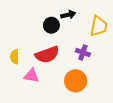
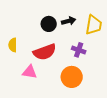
black arrow: (68, 15) -> (69, 21), moved
yellow semicircle: (15, 57) -> (13, 45), moved

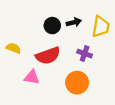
yellow semicircle: (13, 45) -> (14, 48), turned 112

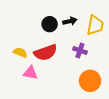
yellow semicircle: (14, 48) -> (20, 52), moved
orange circle: (77, 83) -> (90, 81), moved

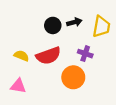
pink triangle: (30, 73) -> (18, 86), moved
orange circle: (90, 81) -> (73, 77), moved

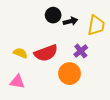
black circle: (53, 25) -> (53, 15), moved
purple cross: (85, 54) -> (81, 51), turned 32

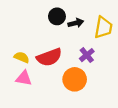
pink triangle: (17, 82) -> (24, 78), moved

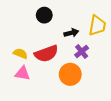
black circle: (57, 16) -> (44, 15), moved
black arrow: (76, 23) -> (71, 33), moved

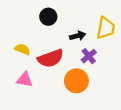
yellow semicircle: (20, 54) -> (22, 49), moved

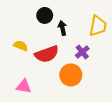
black arrow: (78, 36) -> (62, 28), moved, turned -88
pink triangle: (25, 80) -> (24, 86), moved

